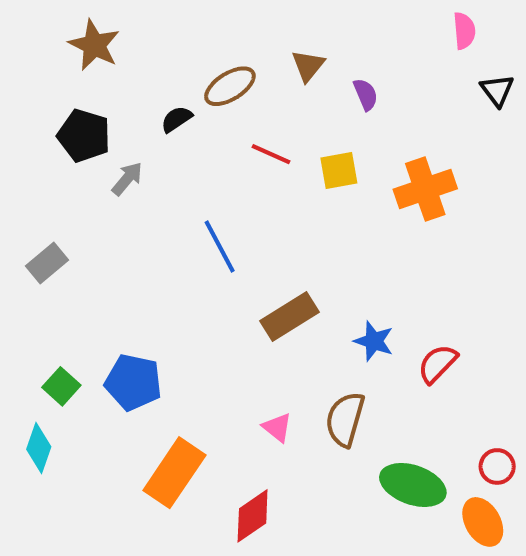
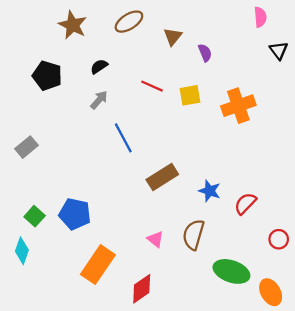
brown star: (94, 45) -> (73, 25), moved
brown ellipse: (230, 86) -> (129, 22), moved
gray arrow: (127, 179) -> (99, 100), moved
red circle: (497, 466) -> (279, 239), moved

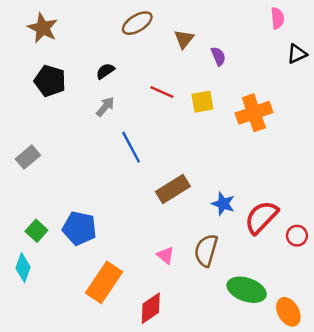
brown star: (73, 25) -> (43, 28), moved
black triangle: (279, 50) -> (297, 54), turned 42
red semicircle: (245, 204) -> (261, 217), size x1.4
red circle: (279, 239) -> (297, 236), moved

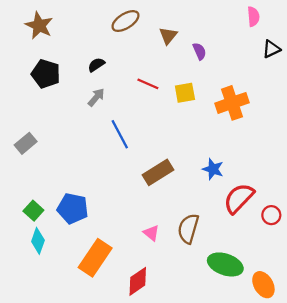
blue star: (223, 204) -> (213, 169), moved
cyan diamond: (23, 268) -> (38, 241), moved

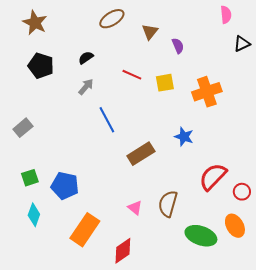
blue star: (213, 169) -> (184, 137), moved
green square: (33, 211) -> (30, 178), moved, turned 30
orange ellipse: (263, 285) -> (235, 226), moved

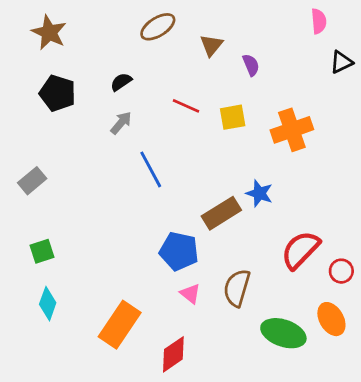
brown rectangle: (141, 154) -> (221, 213), moved
blue pentagon: (65, 186) -> (179, 251), moved

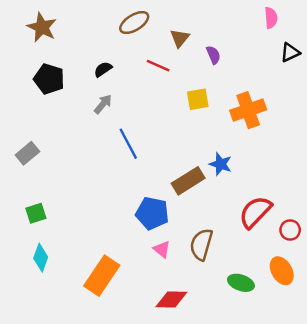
red line: (186, 106) -> (158, 66), moved
green ellipse: (283, 333) -> (241, 283), size x0.7
red diamond: (173, 354) -> (171, 300), moved, turned 36

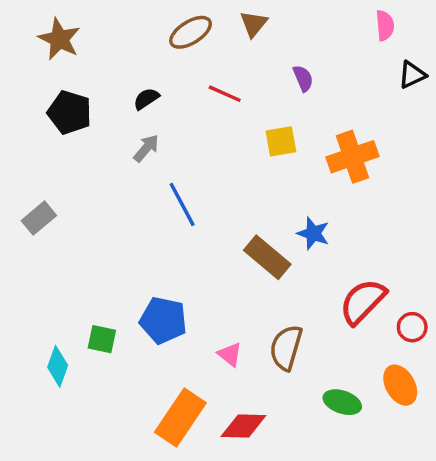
brown triangle: (180, 38) -> (254, 24), moved
brown rectangle: (188, 181) -> (267, 257), turned 72
green square: (36, 213) -> (102, 339), moved, turned 30
blue pentagon: (152, 213) -> (163, 320), moved
orange rectangle: (102, 276) -> (180, 417), moved

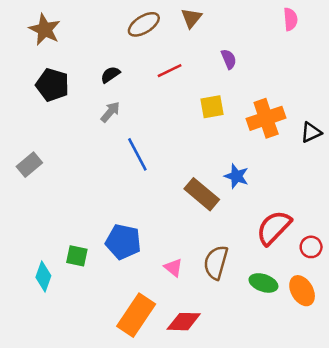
black triangle: (412, 75) -> (311, 132), moved
red line: (225, 94) -> (170, 71), turned -50
green ellipse: (342, 402) -> (263, 283), moved

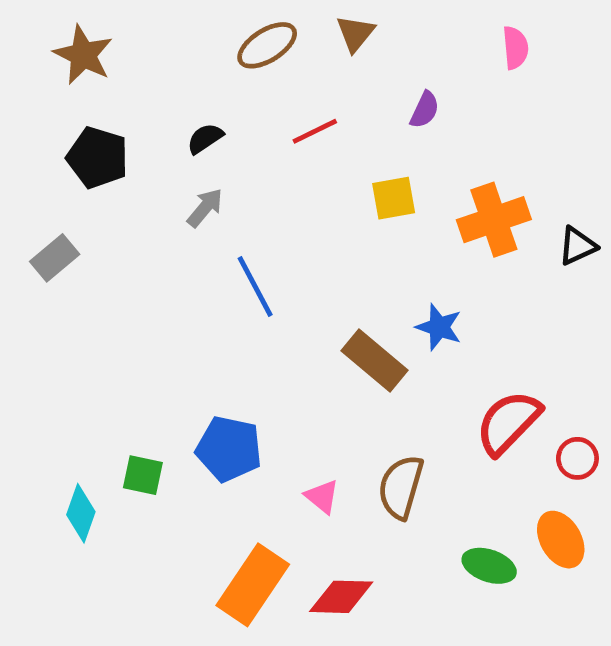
pink semicircle: (290, 19) -> (515, 48), moved
purple semicircle: (229, 59) -> (425, 110), turned 48
gray rectangle: (29, 165) -> (55, 258), moved
green ellipse: (263, 283) -> (489, 566), moved

